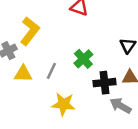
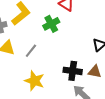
green cross: (83, 59) -> (51, 24), moved

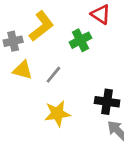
yellow star: (34, 81) -> (57, 114), turned -30

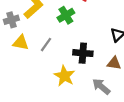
black cross: (107, 102) -> (83, 53), moved
yellow star: (57, 114) -> (64, 76), moved, turned -30

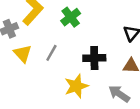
yellow triangle: (21, 43) -> (23, 54), turned 42
yellow star: (64, 76) -> (76, 86), turned 30

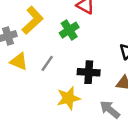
yellow triangle: (23, 54) -> (19, 62), turned -30

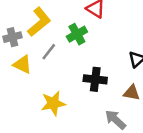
gray line: (47, 63) -> (49, 52), moved
yellow star: (68, 98) -> (53, 103), moved

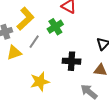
yellow triangle: (22, 64) -> (14, 53), turned -42

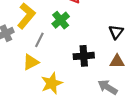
yellow triangle: (14, 53) -> (31, 62), moved

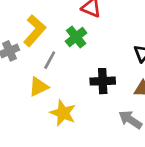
yellow star: (52, 83) -> (63, 113), turned -30

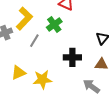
yellow triangle: (38, 87) -> (18, 73), moved
yellow star: (63, 113) -> (42, 80), turned -30

